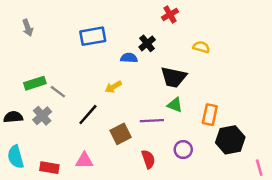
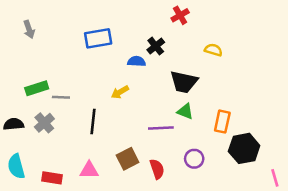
gray line: (58, 92) -> (61, 97), turned -35
black line: (88, 115) -> (93, 122), turned -35
brown square: (121, 134) -> (128, 159), moved

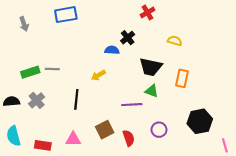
blue rectangle: (98, 38) -> (66, 15), moved
gray line: (61, 97) -> (52, 69), moved
orange rectangle: (222, 122) -> (182, 78), moved

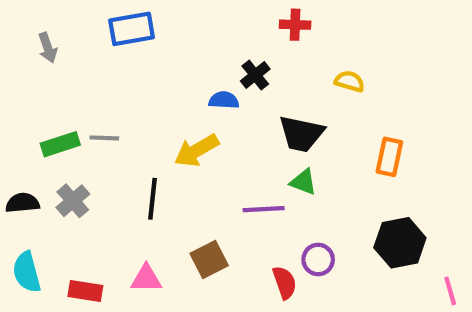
red cross: (147, 12) -> (295, 25), turned 32
yellow arrow: (98, 75) -> (197, 150), size x1.5
orange rectangle: (182, 78) -> (389, 157), moved
red semicircle: (129, 138) -> (285, 283), moved

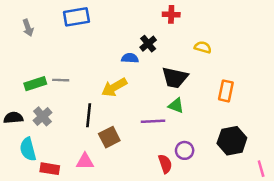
brown square: (209, 260) -> (109, 137), moved
cyan semicircle: (27, 272) -> (28, 149), moved

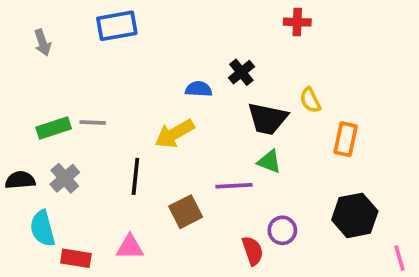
red cross: (171, 14) -> (297, 22), moved
black cross: (148, 44) -> (241, 72), moved
yellow semicircle: (203, 47) -> (310, 100), moved, turned -133
brown square: (109, 137) -> (186, 212), moved

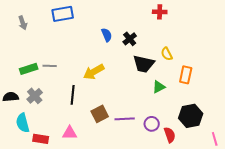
blue semicircle: (199, 89) -> (107, 35), moved, turned 64
green triangle: (269, 162) -> (159, 87), moved, turned -48
purple line: (234, 186) -> (125, 119), moved
red semicircle: (253, 251) -> (170, 135), moved

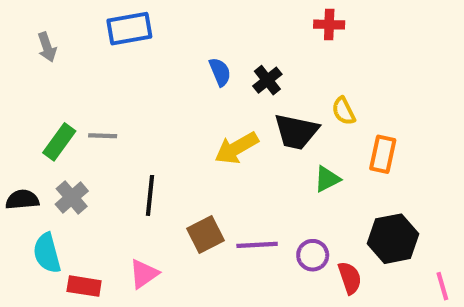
green rectangle: (29, 69) -> (59, 142), turned -36
yellow arrow: (94, 72) -> (236, 148), moved
pink triangle: (70, 133) -> (144, 274), turned -35

